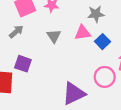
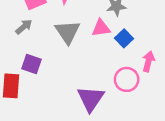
gray triangle: (54, 36) -> (68, 32), size x1.5
purple triangle: (74, 94) -> (91, 99), turned -30

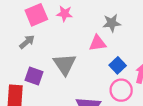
gray triangle: (68, 32) -> (65, 64), moved
blue square: (124, 38) -> (118, 65), moved

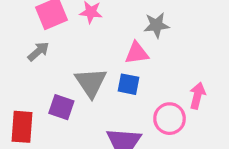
blue square: (118, 65) -> (129, 84), moved, turned -35
purple square: (34, 76) -> (61, 107), moved

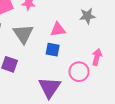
gray star: (156, 25) -> (87, 16), moved
gray triangle: (91, 83) -> (23, 34), moved

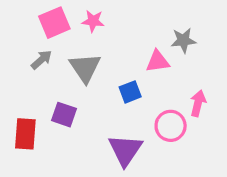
pink triangle: (58, 30) -> (158, 61), moved
blue square: (53, 50) -> (130, 92), turned -32

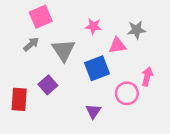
pink star: (93, 21) -> (93, 26), moved
blue square: (130, 92) -> (97, 68), size x1.5
purple square: (64, 115) -> (48, 85), turned 30
purple triangle: (125, 150) -> (93, 111), size x0.6

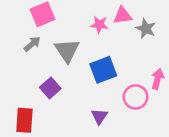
gray star: (136, 30) -> (146, 28), turned 30
pink triangle: (117, 45) -> (123, 16), moved
red rectangle: (19, 99) -> (24, 120), moved

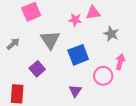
gray star: (146, 28) -> (111, 34), moved
gray arrow: (32, 44) -> (13, 44), moved

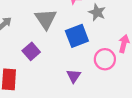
gray star: (111, 34) -> (97, 12), moved

